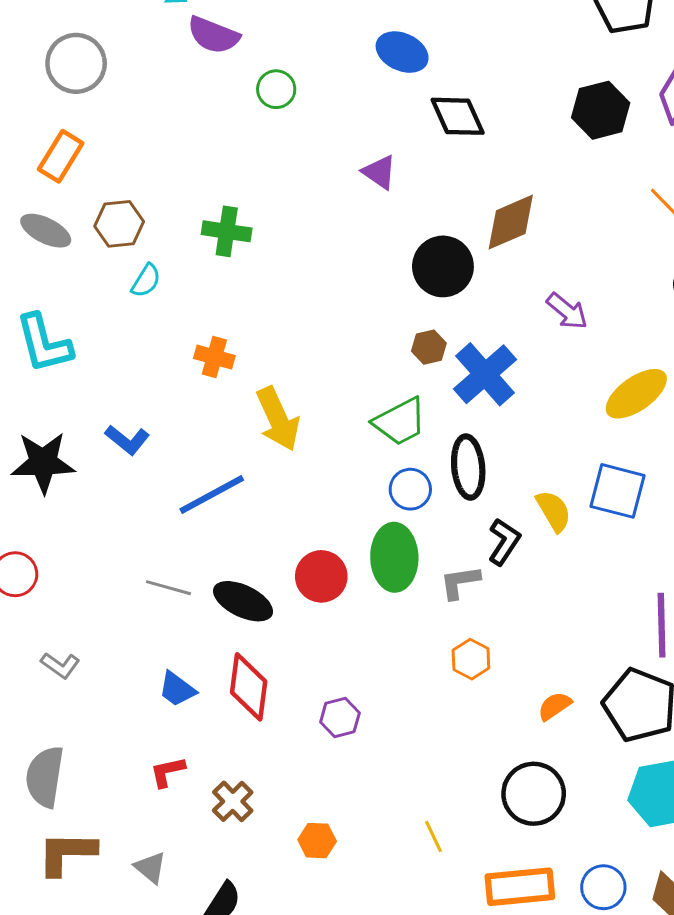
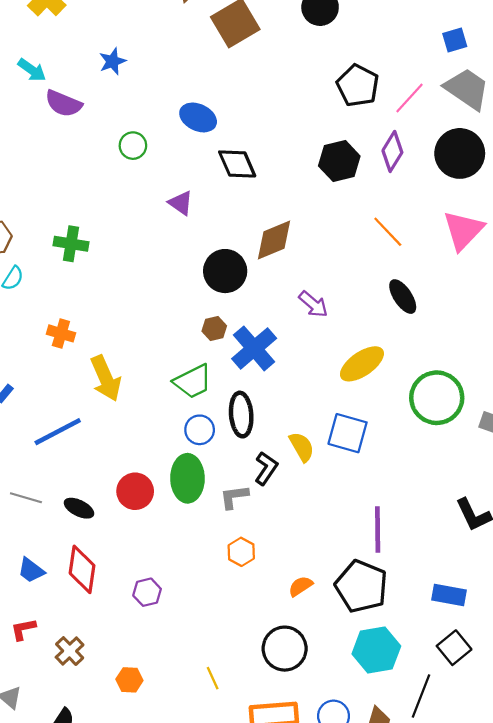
green circle: (276, 89) -> (133, 146), moved
black ellipse: (243, 601) -> (79, 508), size x0.7

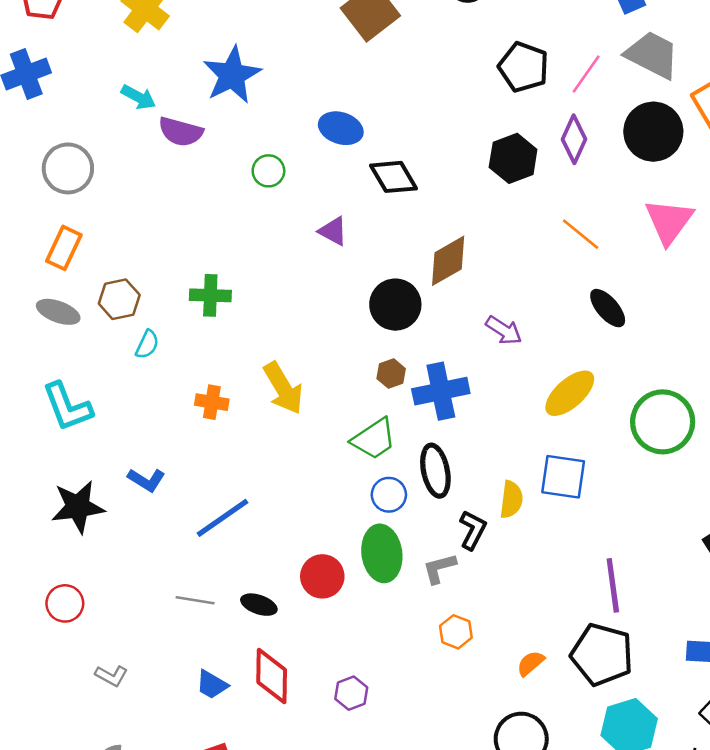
blue star: (112, 61) -> (232, 75), size x1.8
blue cross: (254, 348) -> (441, 391), turned 36
yellow arrow: (106, 378) -> (283, 388), moved
yellow semicircle: (302, 447) -> (511, 500), turned 44

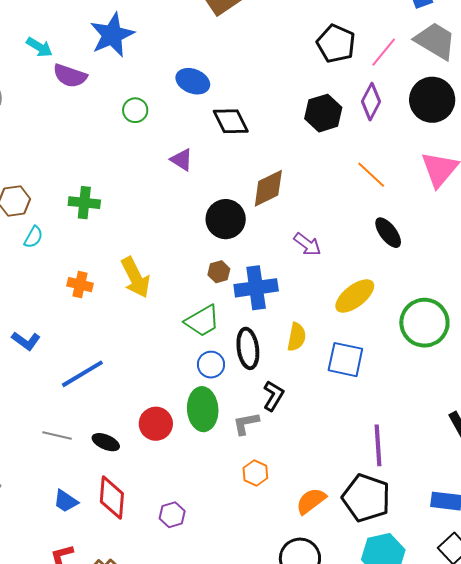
yellow semicircle: (511, 500) -> (297, 337), moved
orange semicircle: (531, 663) -> (311, 501), size x1.4

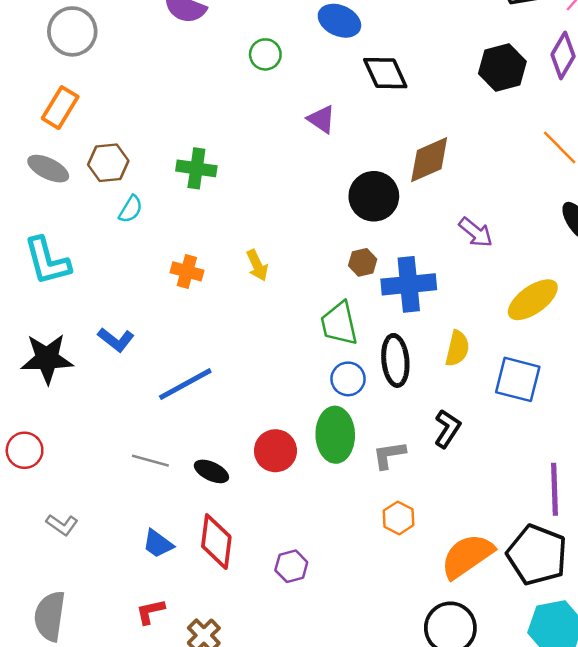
yellow arrow: (135, 277) -> (257, 265), size x0.6
green trapezoid: (202, 321) -> (339, 324), turned 105
black L-shape: (273, 396) -> (447, 429), moved
orange semicircle: (311, 501) -> (467, 556), size x1.4

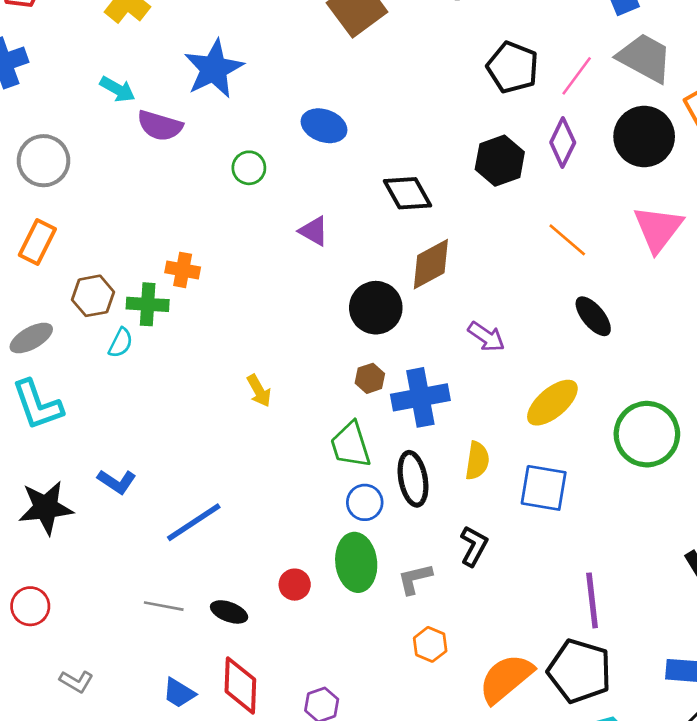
black diamond: (385, 73) -> (407, 193), moved
green cross: (196, 168) -> (148, 304), moved
gray ellipse: (48, 169) -> (31, 338), moved, turned -51
orange cross: (187, 271) -> (183, 270), moved
red circle: (275, 451) -> (295, 585), size x0.7

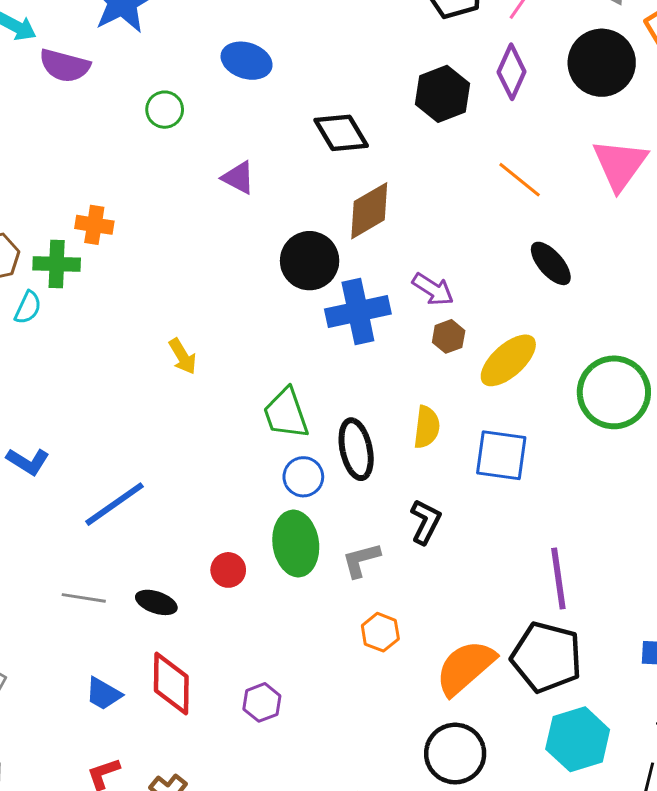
brown hexagon: (370, 378) -> (449, 336), moved
blue cross: (420, 397) -> (358, 312), moved

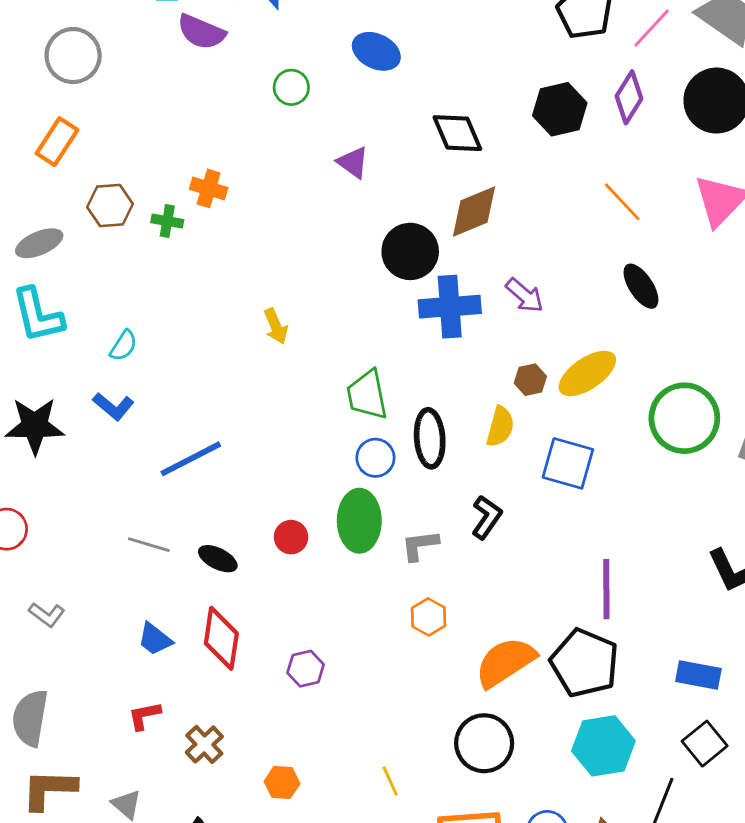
green cross: (57, 264) -> (167, 221), size x0.7
cyan semicircle: (28, 307) -> (124, 346), moved
brown hexagon: (449, 336) -> (530, 380), moved

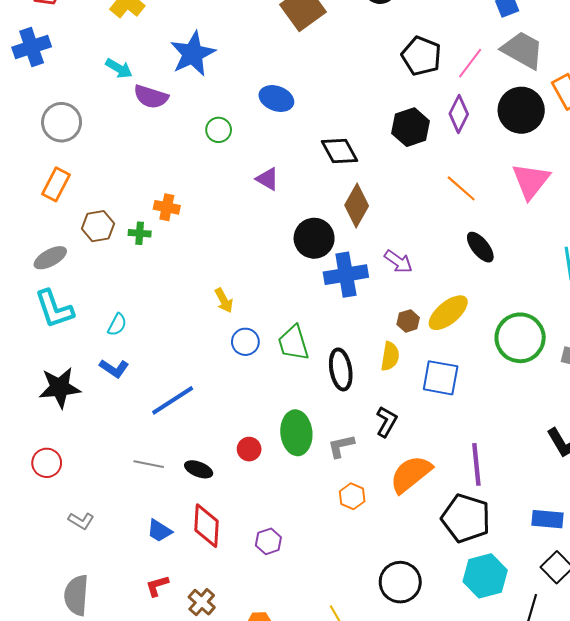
brown diamond: (474, 211) -> (357, 205), turned -33
blue circle: (375, 458) -> (245, 342), moved
orange semicircle: (505, 662) -> (411, 474), moved

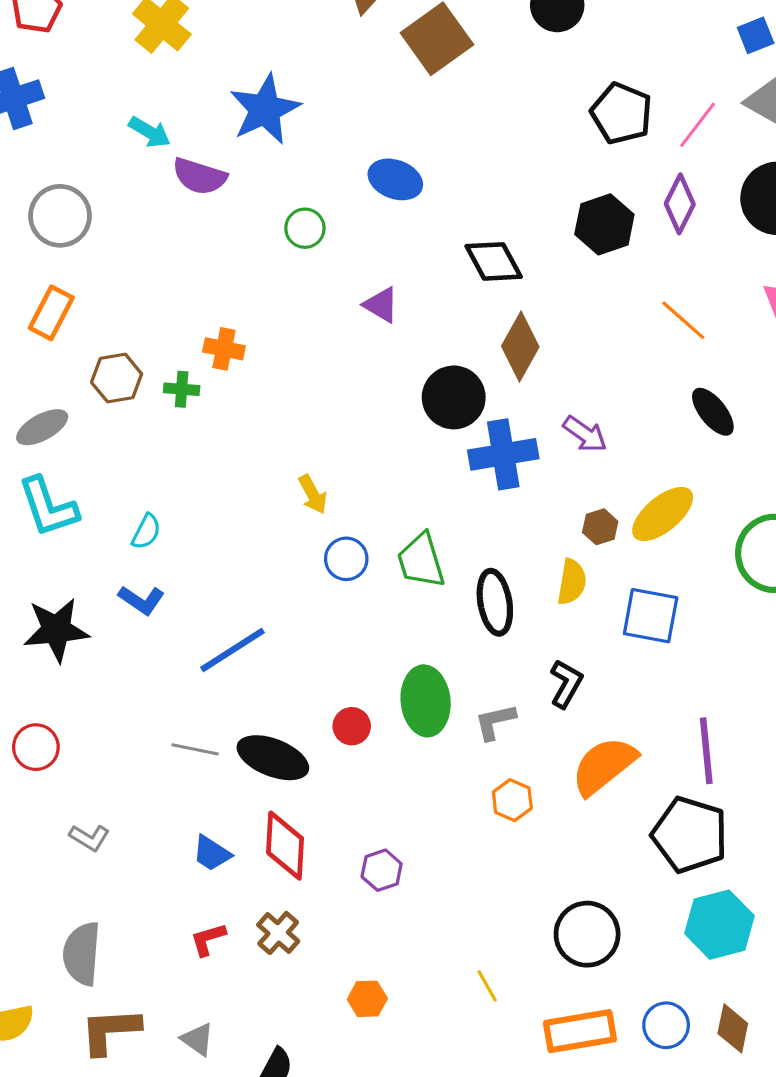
black ellipse: (199, 469) -> (273, 758), size x1.6
brown cross: (202, 602) -> (278, 933), moved

